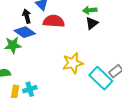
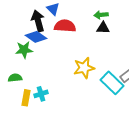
black arrow: (27, 16) -> (38, 21), size x1.5
black triangle: (92, 23) -> (103, 28), turned 40

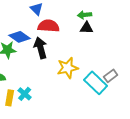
black arrow: (38, 21) -> (41, 48), moved
cyan cross: (41, 94) -> (25, 94), turned -32

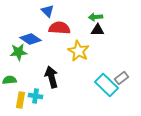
black arrow: (41, 48) -> (51, 77), moved
yellow star: (68, 68) -> (78, 51), moved, turned -30
cyan cross: (25, 94) -> (35, 96), turned -32

